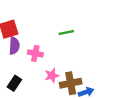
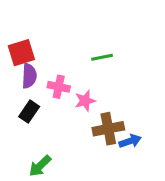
pink star: (52, 76) -> (85, 101), moved
black rectangle: (14, 83) -> (29, 112), moved

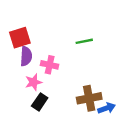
pink star: (85, 101) -> (34, 82), moved
black rectangle: (29, 112) -> (40, 102), moved

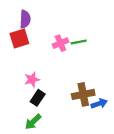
purple semicircle: (26, 56) -> (25, 19), moved
pink cross: (50, 65) -> (60, 43), moved, turned -35

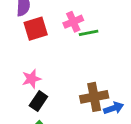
red square: (19, 39) -> (36, 29), moved
pink cross: (60, 43) -> (73, 22), moved

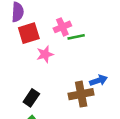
pink star: (31, 79) -> (45, 54), moved
blue arrow: (114, 108) -> (98, 80), moved

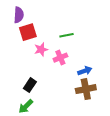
pink cross: (62, 27) -> (60, 58), moved
brown cross: (81, 94) -> (86, 89), moved

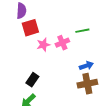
green line: (67, 35) -> (82, 31), moved
pink cross: (60, 58) -> (62, 43), moved

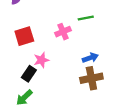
red square: (30, 28) -> (24, 36), moved
pink star: (43, 45) -> (41, 60), moved

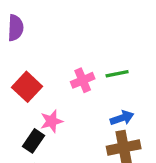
green line: (86, 18) -> (117, 74), moved
red square: (24, 36) -> (27, 87), turned -30

